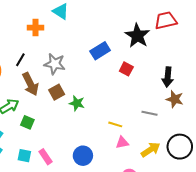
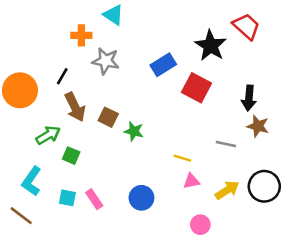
red trapezoid: (166, 20) -> (246, 26), turned 55
gray star: (55, 64) -> (106, 61), moved
red square: (126, 69) -> (196, 88), size x1.6
brown square: (57, 92) -> (108, 117), turned -35

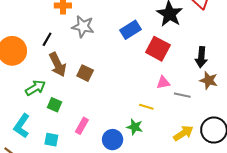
green star: (134, 131) -> (135, 127), moved
pink triangle: (191, 181) -> (163, 83), moved
pink rectangle: (94, 199) -> (82, 126), moved, turned 63

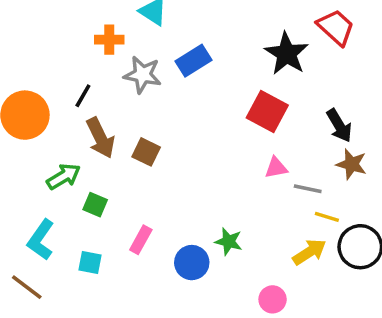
blue rectangle: (130, 30) -> (194, 61), moved
black arrow: (201, 57) -> (339, 126), turned -36
yellow line: (146, 107) -> (327, 217), moved

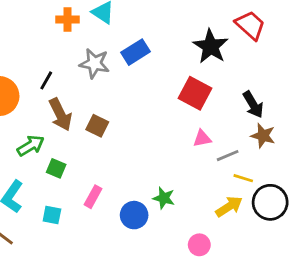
orange cross: (109, 40) -> (67, 20), moved
gray line: (308, 189) -> (228, 156), turned -35

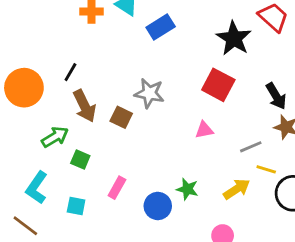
blue rectangle: (136, 52) -> (161, 27), moved
gray star: (94, 63) -> (149, 93), moved
pink triangle: (202, 139) -> (204, 130), moved
yellow arrow: (229, 207) -> (237, 189), moved

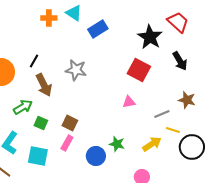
gray star: (149, 93) -> (76, 70), moved
black arrow: (276, 96) -> (180, 61), moved
brown square: (121, 117) -> (70, 123), moved
cyan square: (76, 206) -> (38, 156), size x1.5

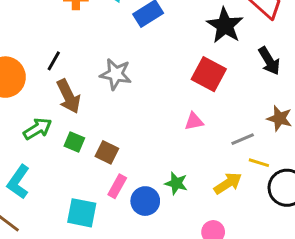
green square: (41, 123) -> (74, 142), moved
pink rectangle: (67, 143) -> (117, 186), moved
cyan square: (38, 156) -> (82, 213), moved

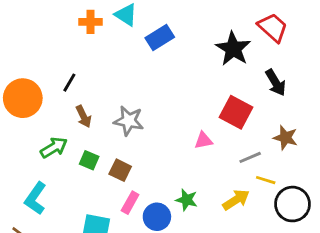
gray star: (116, 74) -> (129, 121), moved
red square: (209, 74) -> (236, 112), moved
brown arrow: (69, 96) -> (83, 116), size x0.7

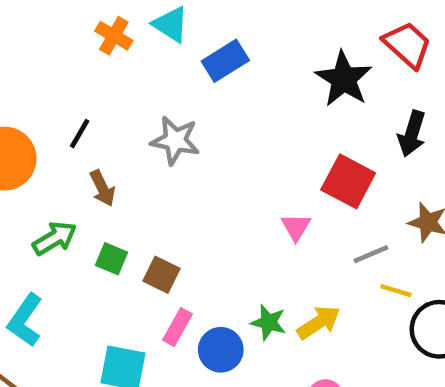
orange cross: (91, 22) -> (114, 36), turned 30
black arrow: (276, 83) -> (412, 134), turned 48
gray star: (129, 121) -> (175, 140), moved
pink triangle: (204, 140) -> (296, 227), turned -48
yellow arrow: (236, 200) -> (319, 322), moved

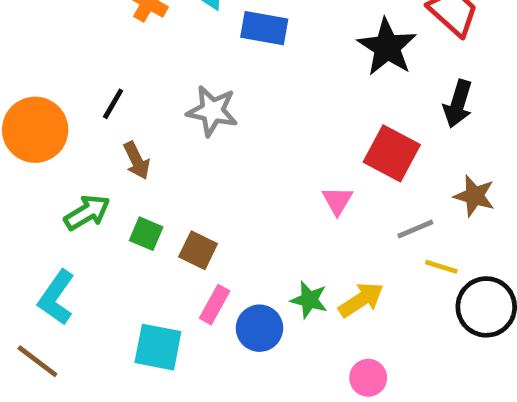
blue rectangle: (225, 61) -> (264, 28), turned 42

